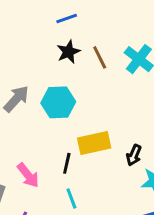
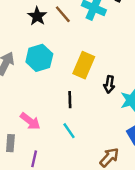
yellow rectangle: (94, 143) -> (84, 65), moved, turned -40
black line: (67, 163) -> (70, 100), moved

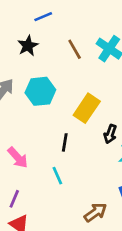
black star: (37, 16) -> (28, 46), moved

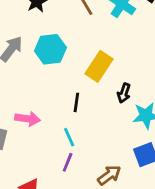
pink arrow: (18, 158) -> (27, 119), turned -40
purple line: (14, 199) -> (68, 162), moved

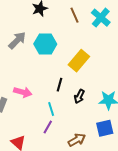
black arrow: (124, 93) -> (79, 96), moved

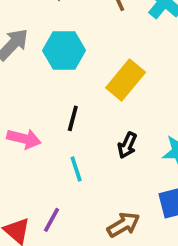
black line: (59, 85) -> (73, 118), moved
purple line: (48, 127) -> (52, 220), moved

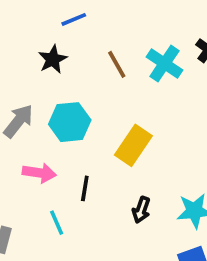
pink arrow: (24, 139) -> (39, 173), moved
cyan line: (76, 169) -> (57, 223), moved

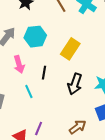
pink arrow: (39, 173) -> (19, 64), turned 66
black arrow: (141, 210) -> (75, 84), size x1.5

